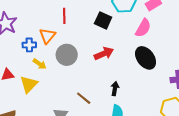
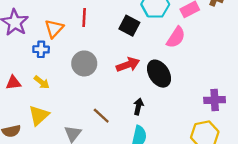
orange triangle: (47, 36) -> (54, 29), moved
black ellipse: (146, 58) -> (159, 74), moved
yellow arrow: (40, 64) -> (42, 82), moved
yellow triangle: (29, 84) -> (39, 115), moved

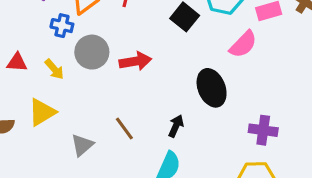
gray circle: (84, 63) -> (92, 52), moved
red arrow: (128, 65) -> (135, 61), moved
purple cross: (215, 100) -> (263, 130), moved

